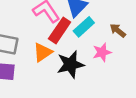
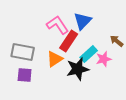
cyan rectangle: (84, 27) -> (89, 54), moved

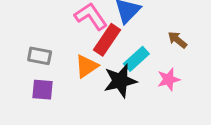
gray rectangle: (23, 52) -> (40, 56), size x0.7
pink star: (104, 59) -> (169, 79), moved

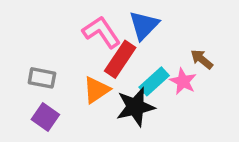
pink star: (169, 79) -> (183, 81), moved, turned -30
purple square: (43, 90) -> (45, 117), turned 30

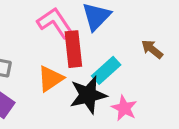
red rectangle: (120, 59) -> (73, 49), turned -40
pink star: (183, 81) -> (124, 108), moved

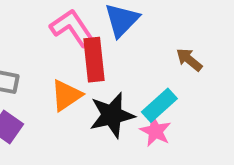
cyan rectangle: (106, 70) -> (159, 105), moved

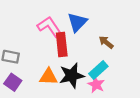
brown arrow: (189, 60) -> (106, 42), moved
orange triangle: (66, 95) -> (48, 77), moved, turned 36

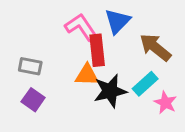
brown arrow: (106, 42) -> (155, 47), size x1.6
orange triangle: (48, 77) -> (87, 75), moved
pink star: (96, 84) -> (165, 103), moved

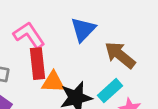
pink L-shape: (81, 27) -> (29, 35), moved
red rectangle: (97, 50) -> (38, 64), moved

